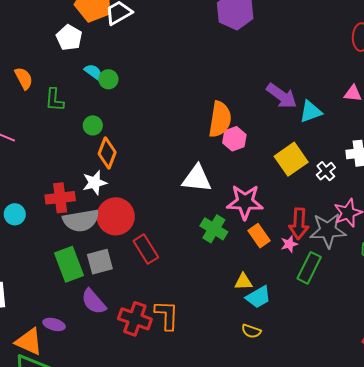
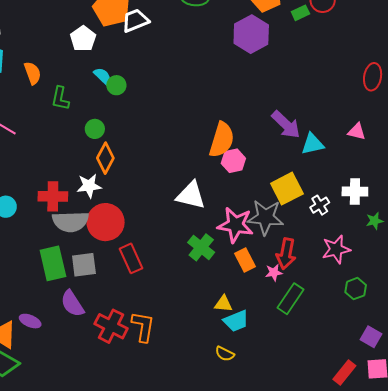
gray star: (328, 230) -> (266, 217), moved

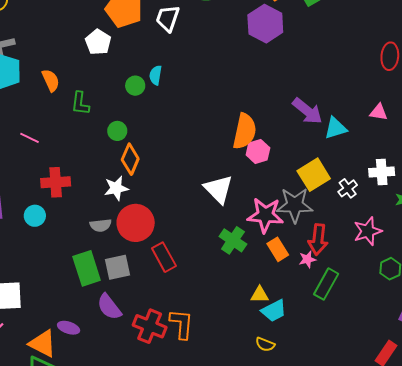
white trapezoid: (135, 20) -> (168, 18), moved, turned -44
cyan semicircle: (103, 76) -> (156, 75), moved, turned -120
white triangle: (191, 195) -> (218, 189), turned 36
red cross: (53, 196) -> (56, 182), moved
gray semicircle: (71, 222) -> (101, 225), size x0.6

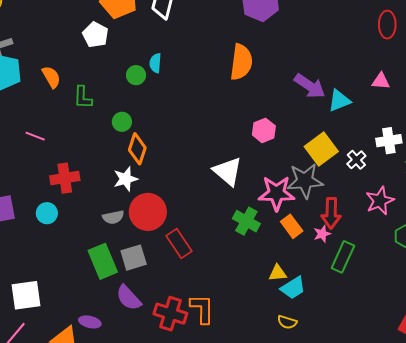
orange semicircle: (245, 131) -> (241, 62), moved

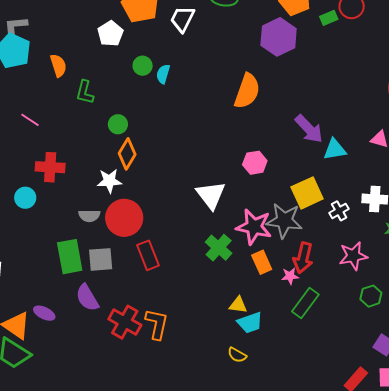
green circle: (136, 75) -> (143, 66), moved

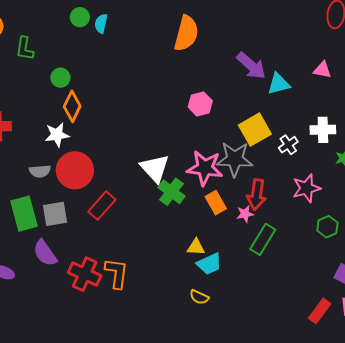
white triangle: (211, 195) -> (155, 168), moved
red rectangle: (148, 255) -> (102, 206), turned 68

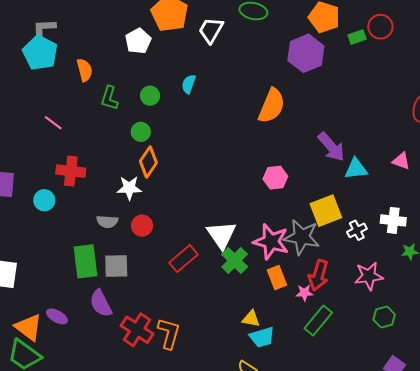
green circle: (80, 17) -> (150, 96), moved
red circle: (75, 170) -> (142, 226), size x0.6
red rectangle: (102, 206) -> (183, 259), moved

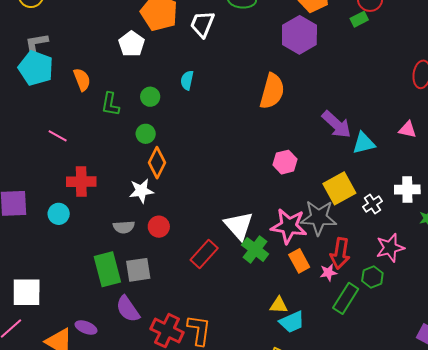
green rectangle: (357, 37) -> (359, 19), moved
green hexagon: (384, 317) -> (372, 277), moved

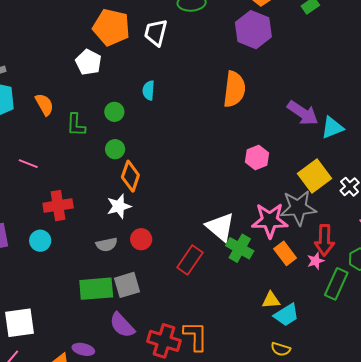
green rectangle: (107, 269) -> (96, 289), turned -72

